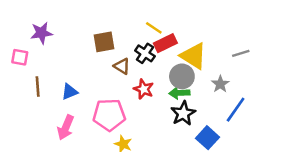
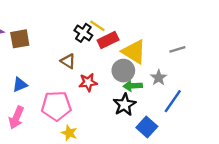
brown square: (104, 42) -> (20, 39), moved
black cross: (145, 53) -> (83, 33), moved
red star: (144, 89) -> (88, 82), turned -30
green arrow: (179, 93) -> (133, 86), moved

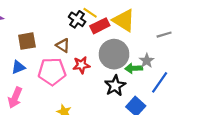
brown square: (20, 39) -> (27, 41), moved
yellow triangle: (134, 52) -> (124, 20), moved
gray circle: (123, 71) -> (114, 54), size x1.4
green arrow: (133, 86) -> (134, 68), moved
pink pentagon: (56, 106) -> (52, 72), moved

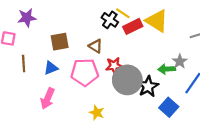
gray circle: (114, 54) -> (127, 80), moved

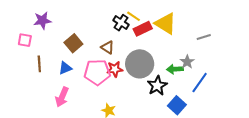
brown square: (60, 42) -> (73, 43), turned -30
red star: (114, 66) -> (115, 69), moved
gray circle: (127, 80) -> (140, 64), moved

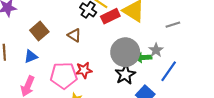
gray circle: (140, 64) -> (125, 52), moved
red star: (115, 69) -> (84, 70), moved
pink pentagon: (97, 72) -> (64, 76), moved

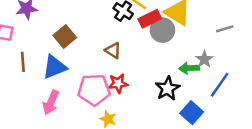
brown triangle: (74, 35) -> (113, 50), moved
gray circle: (125, 52) -> (162, 30), moved, size x0.7
blue triangle: (31, 56) -> (55, 67), size x1.5

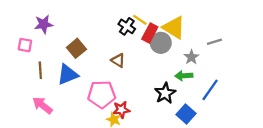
red rectangle: (150, 19) -> (150, 33), turned -36
gray star: (204, 59) -> (191, 57), moved
red star: (118, 83) -> (121, 110), moved
pink arrow: (51, 102) -> (42, 105), moved, turned 105

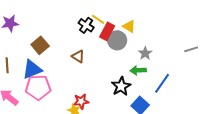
yellow triangle: (174, 28) -> (129, 26), size x0.6
gray line: (214, 42) -> (191, 49), moved
pink pentagon: (102, 94) -> (38, 87), moved

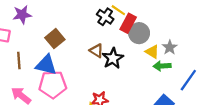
yellow triangle: (129, 26) -> (152, 52), moved
blue triangle: (32, 69) -> (46, 65), turned 35
black star: (121, 86) -> (113, 58), moved

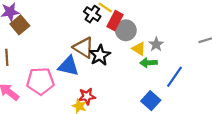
brown square: (55, 39) -> (20, 25), moved
brown triangle: (96, 51) -> (84, 48), size x1.5
blue triangle: (46, 65) -> (68, 66), moved

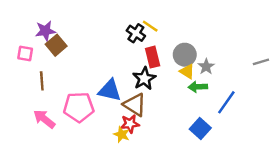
red rectangle: (115, 21) -> (153, 57), moved, turned -42
gray circle: (126, 30) -> (185, 55), moved
brown triangle: (84, 48) -> (135, 105), moved

